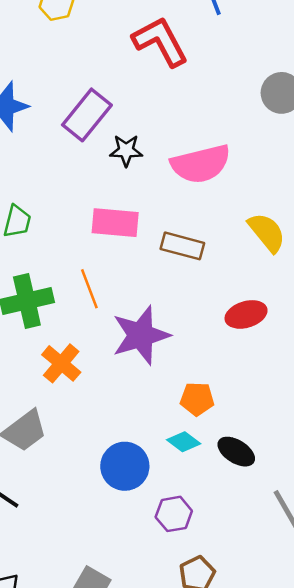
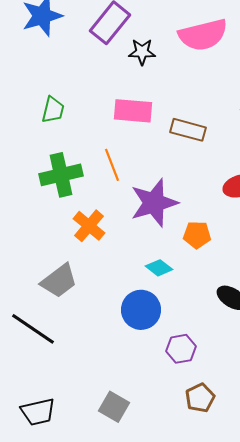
pink semicircle: (201, 164) -> (203, 35), moved
orange pentagon: (197, 399) -> (197, 235), moved
cyan diamond: (184, 442) -> (159, 268), moved

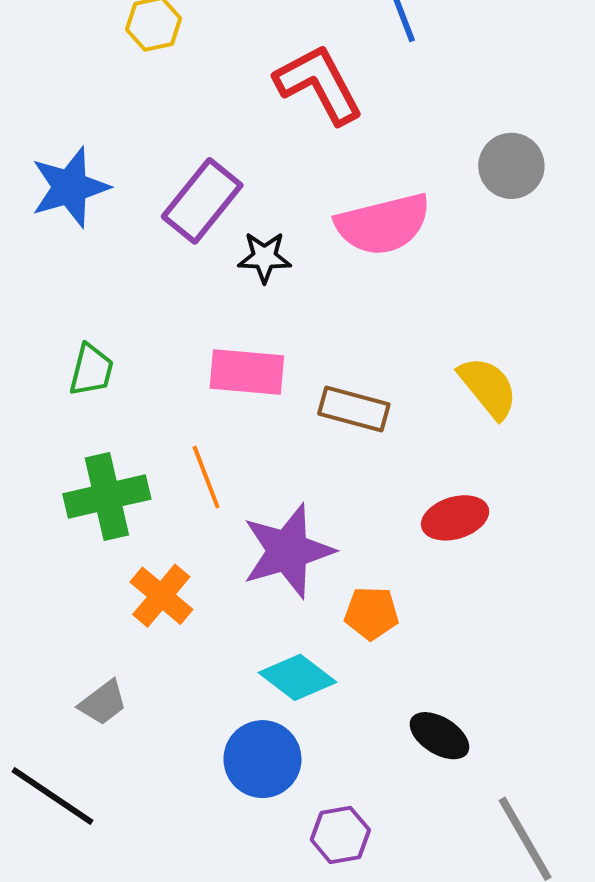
cyan diamond: (159, 268) -> (297, 677), size x1.4
gray trapezoid: (59, 281) -> (103, 703), size x0.7

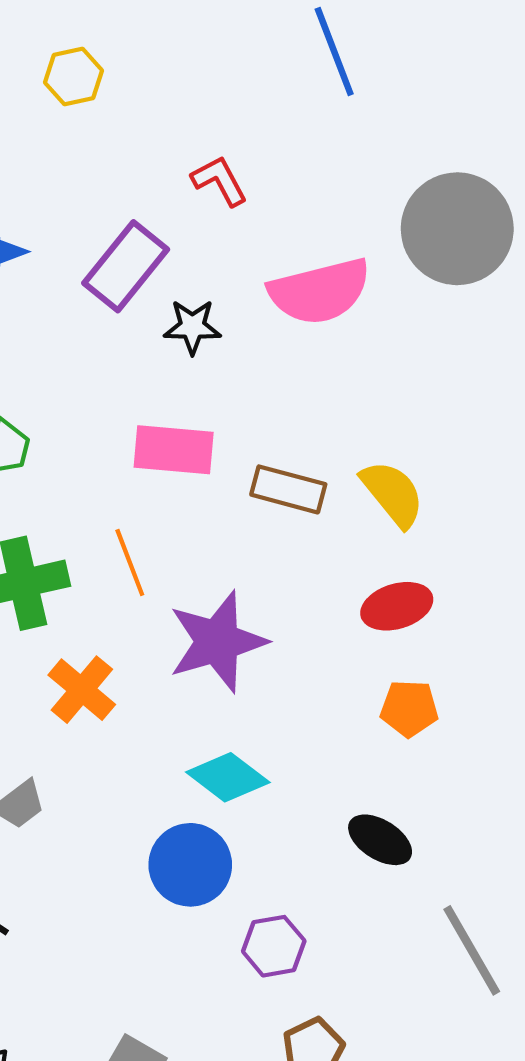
red L-shape: (319, 84) -> (219, 181), moved, size x0.6
gray circle: (511, 166) -> (457, 229), size x1.6
yellow semicircle: (488, 388) -> (393, 494), moved
orange pentagon: (371, 613) -> (409, 708), moved

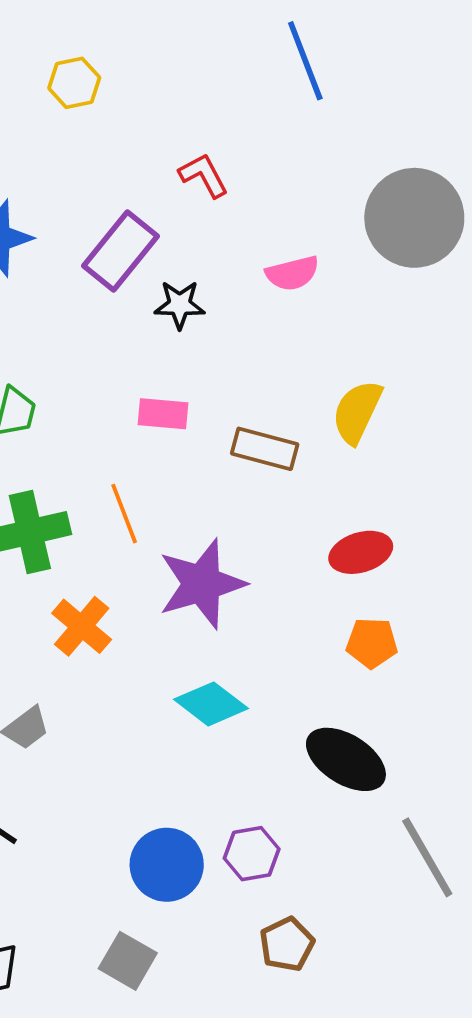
pink semicircle: (320, 291) -> (292, 273), size x0.6
pink rectangle: (174, 450) -> (163, 414), size x0.7
yellow semicircle: (393, 494) -> (357, 412), moved, turned -116
black ellipse: (380, 840) -> (346, 759), size x1.4
blue circle: (190, 865) -> (167, 865), moved

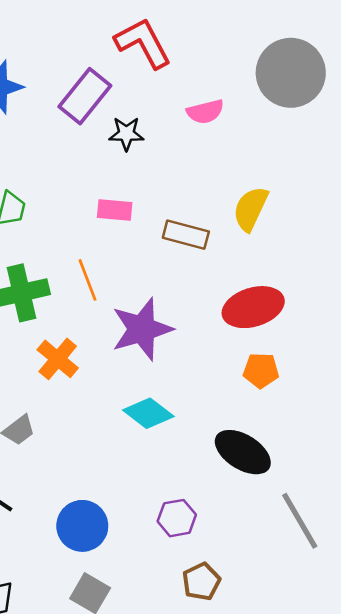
red L-shape: (204, 175) -> (143, 43), size x1.6
red ellipse: (361, 552) -> (253, 307), size x1.4
blue circle: (167, 865) -> (82, 526), moved

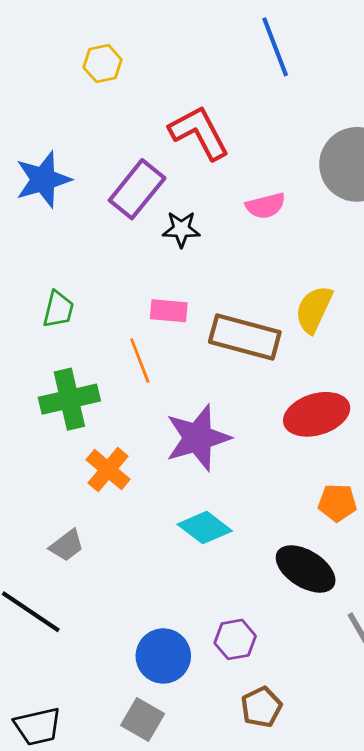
brown rectangle: (186, 235) -> (245, 337), size x1.4
orange line: (87, 280) -> (140, 360), moved
orange pentagon: (261, 371) -> (337, 503), moved
blue circle: (82, 526) -> (163, 656), moved

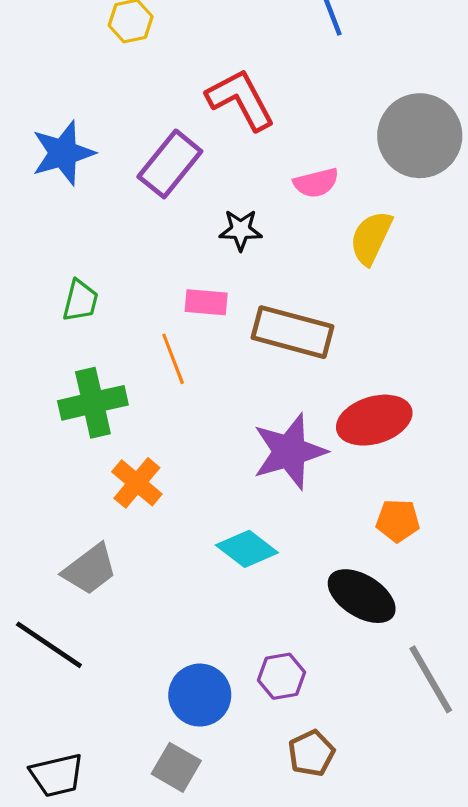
black star: (181, 229) -> (241, 230), moved
yellow semicircle: (314, 309) -> (371, 238), moved
purple star: (198, 438) -> (289, 452), moved
gray trapezoid: (67, 546) -> (90, 569), size x1.4

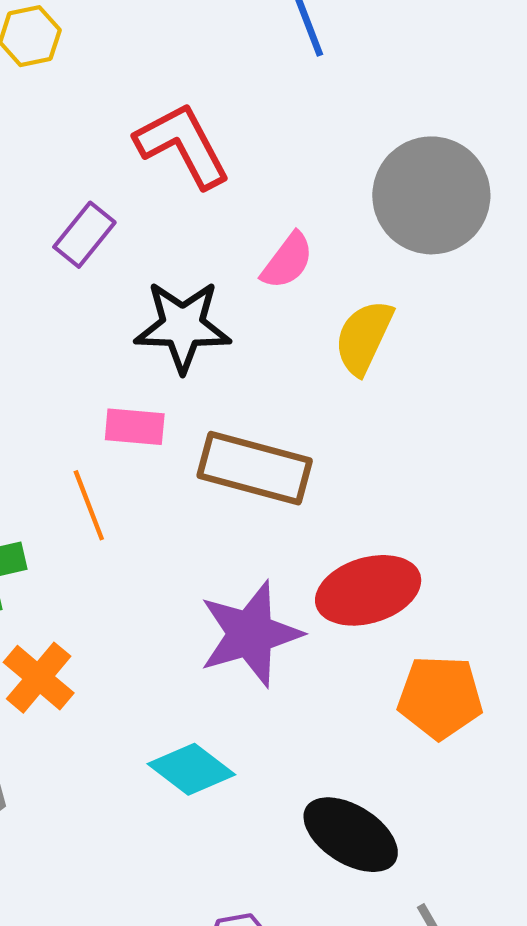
purple rectangle: (170, 164) -> (84, 235), size x0.7
pink semicircle: (316, 183) -> (287, 261), turned -39
black star: (241, 230) -> (183, 326), size x1.6
orange pentagon: (398, 521) -> (440, 697), moved, size x1.4

